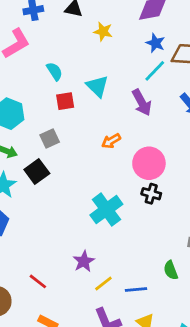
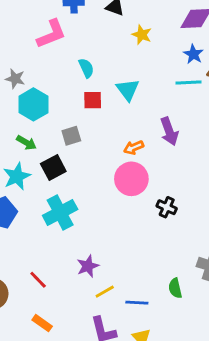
cyan line: (155, 71) -> (189, 83), turned 35
purple arrow: (142, 103) -> (169, 131), moved
pink circle: (149, 163) -> (131, 179), moved
cyan cross: (106, 210) -> (60, 212), moved

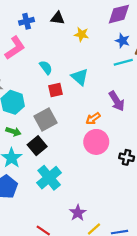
gray square: (71, 136) -> (45, 120), size x1.5

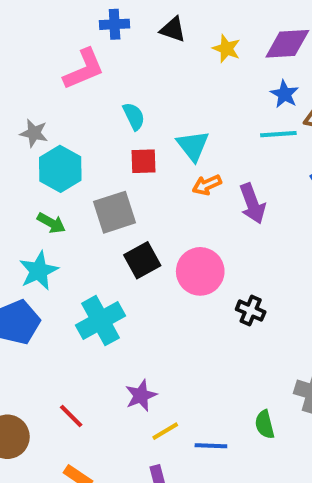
yellow star: (81, 34) -> (226, 49), moved
orange arrow: (93, 118) -> (207, 185), moved
black square: (37, 146) -> (142, 260), moved

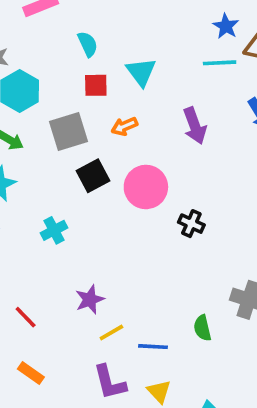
orange arrow: (207, 185) -> (124, 126), moved
cyan cross: (101, 321) -> (54, 230), size x0.6

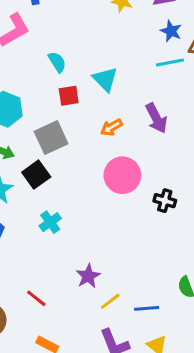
orange arrow: (124, 126) -> (111, 127), moved
black square: (93, 176) -> (36, 175), moved

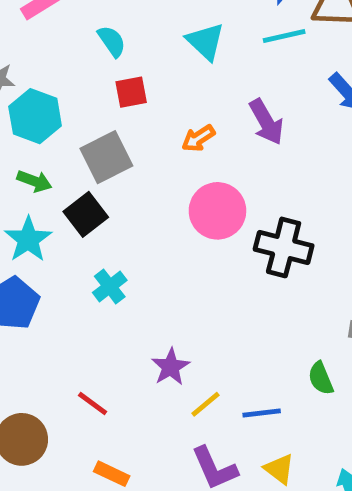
cyan triangle: (105, 79) -> (205, 41), moved
black cross: (165, 201) -> (284, 247), size x1.6

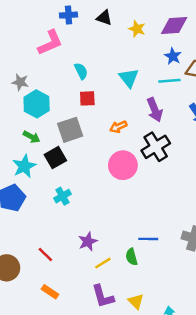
purple arrow: (266, 122) -> (155, 110), moved
black cross: (284, 247) -> (156, 147), moved, turned 36
green semicircle: (321, 378) -> (132, 257), moved
blue line: (262, 413) -> (148, 239), moved

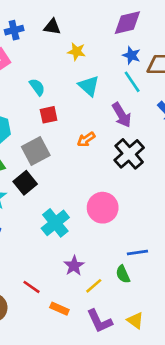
yellow star: (137, 29) -> (77, 52), moved
cyan line: (169, 81) -> (132, 82), turned 70
pink circle: (123, 165) -> (103, 208), moved
cyan cross: (62, 196) -> (55, 223), moved, size x1.5
orange rectangle: (50, 292) -> (59, 309), moved

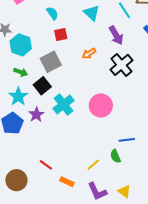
cyan cross: (55, 223) -> (63, 105), moved
purple star: (74, 266) -> (36, 115), moved

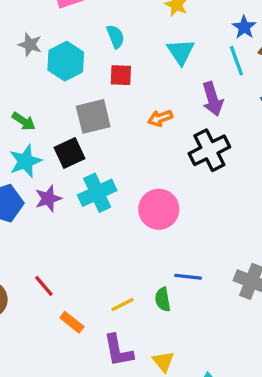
cyan hexagon: (21, 45) -> (66, 61), moved
green arrow: (21, 72) -> (24, 121), moved

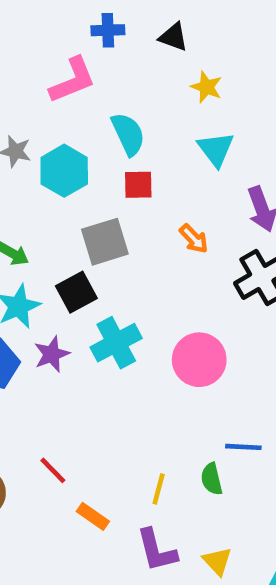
cyan semicircle: (115, 37) -> (128, 134), size x1.4
orange arrow: (160, 118) -> (194, 239), turned -110
yellow line: (122, 305) -> (159, 489), turned -45

